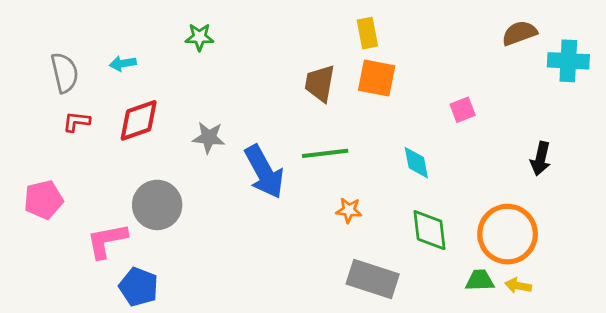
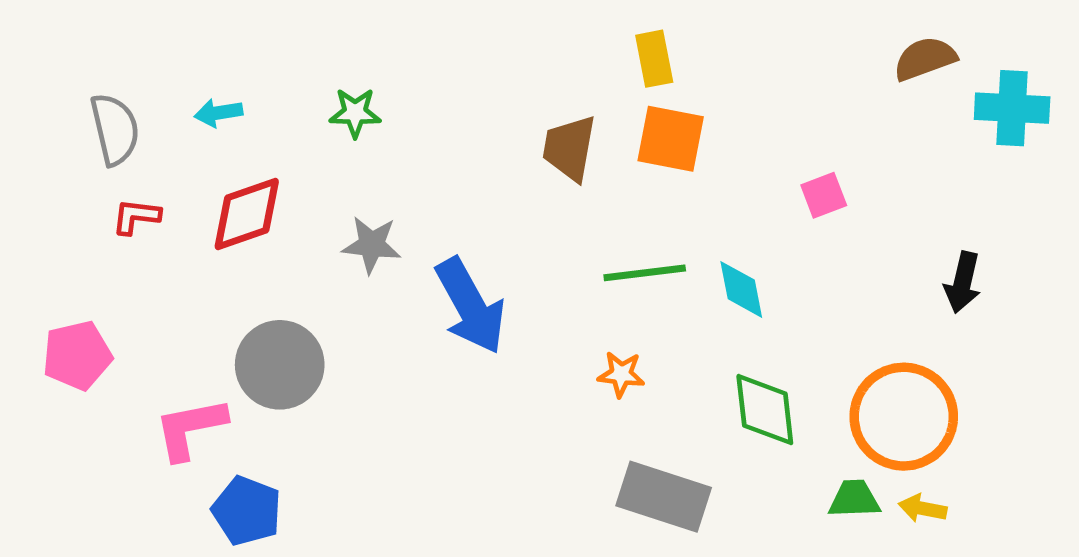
green star: (199, 37) -> (355, 113), moved
green line: (325, 153) -> (645, 273), moved

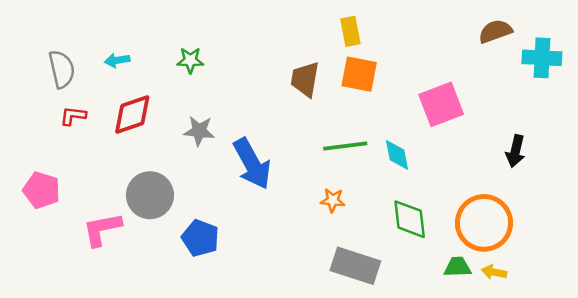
pink square: (824, 195) -> (441, 104), size x1.8
pink pentagon: (77, 355) -> (42, 190), turned 30
blue pentagon: (247, 511) -> (200, 238), moved

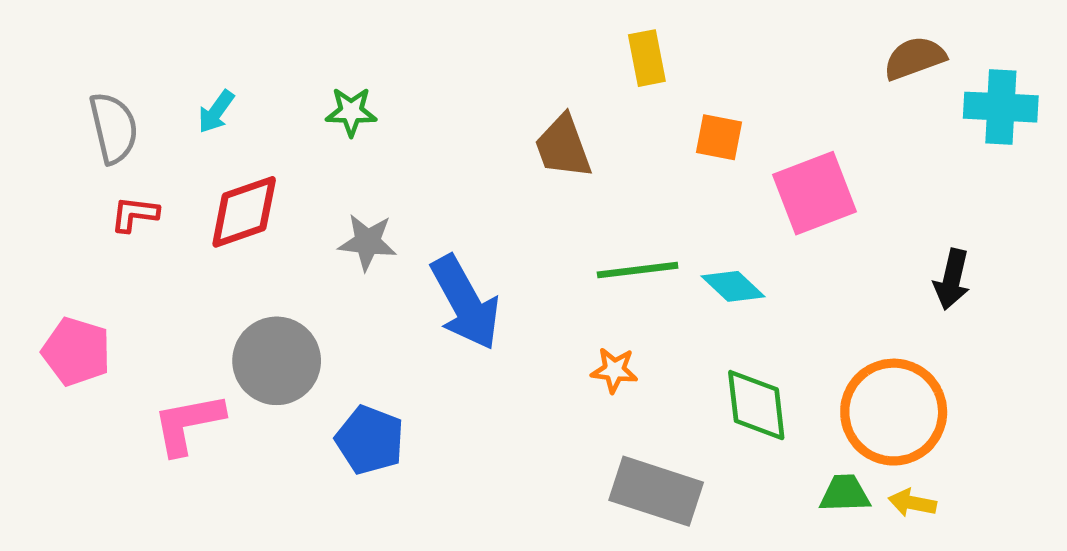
cyan arrow: (117, 60) -> (216, 112), turned -45
orange square: (359, 74) -> (719, 137), moved, size x0.7
brown trapezoid: (305, 79) -> (563, 147), turned -30
cyan diamond: (397, 155) -> (733, 286), turned -36

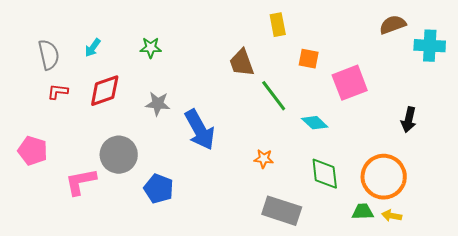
green line: (638, 270) -> (274, 96), moved, turned 60

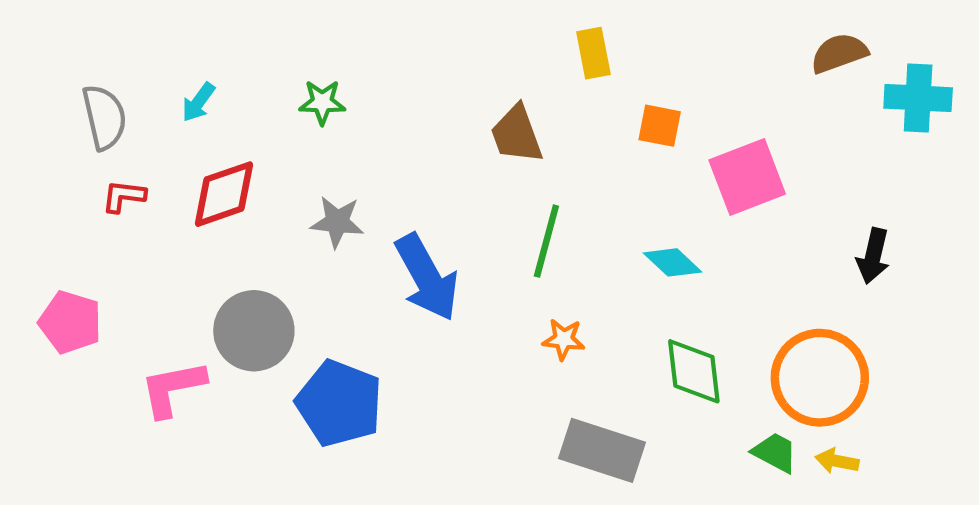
green line: (274, 96) -> (546, 241), moved, turned 52
blue pentagon: (159, 189) -> (339, 403), size x1.4
green trapezoid: (363, 212) -> (775, 452), turned 30

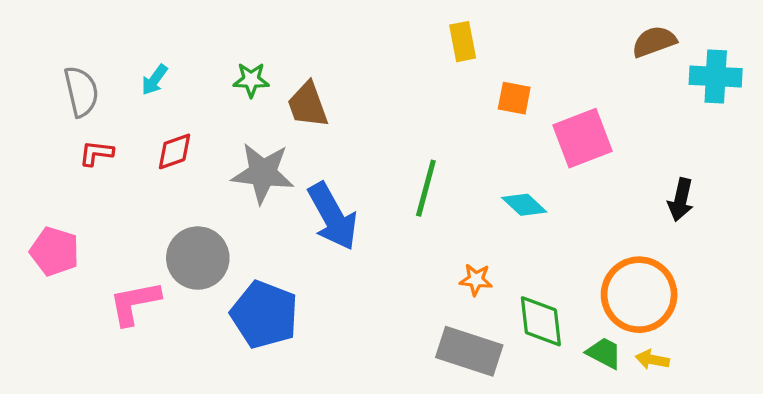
brown trapezoid: (517, 134) -> (308, 105), moved
red diamond: (224, 194) -> (174, 151), size x0.7
gray star: (337, 222) -> (263, 173), size x1.5
orange star: (564, 339) -> (476, 280), moved
green diamond: (694, 371) -> (541, 321), moved

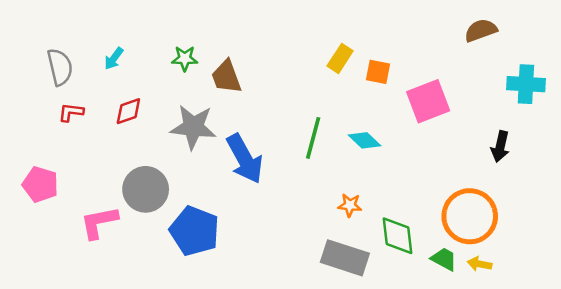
yellow rectangle: (463, 42) -> (340, 58), moved, turned 44
cyan cross: (716, 77) -> (526, 84), moved
cyan diamond: (524, 205) -> (365, 140), moved

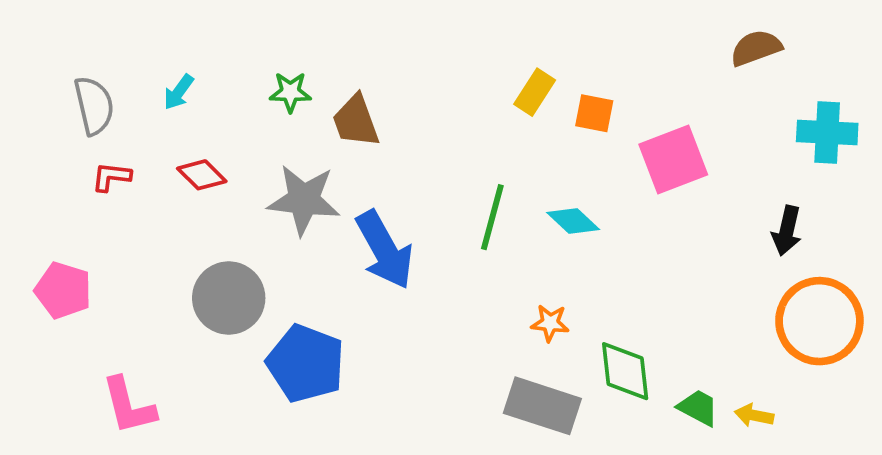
red diamond: (128, 111) -> (202, 175), turned 64
orange circle: (470, 216) -> (819, 321), moved
pink L-shape: (99, 222) -> (129, 406), moved, turned -93

